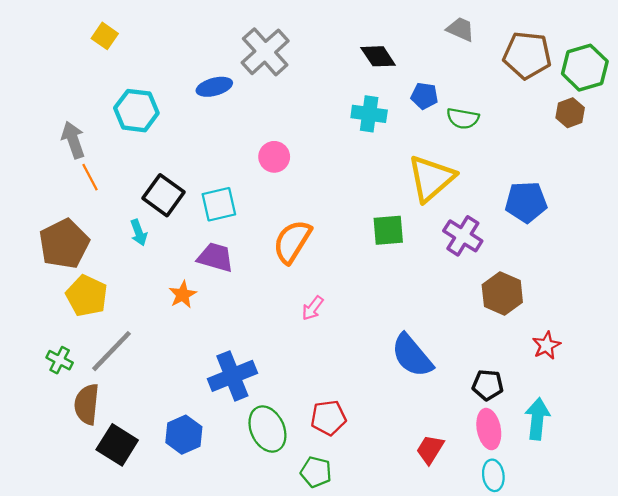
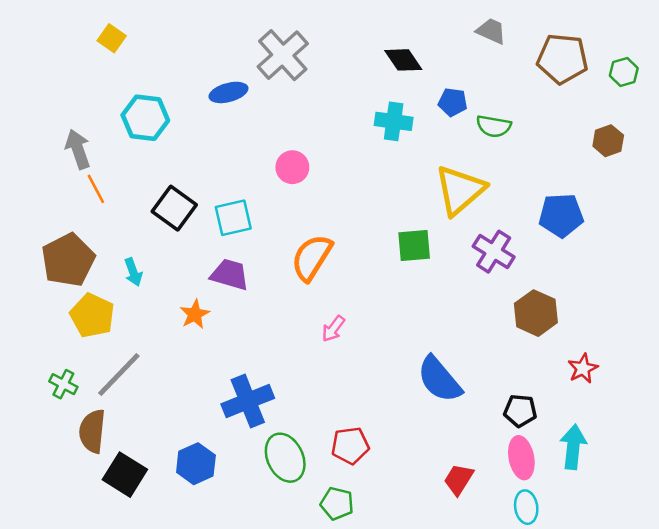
green hexagon: (585, 68) -> (624, 72), size x0.6
brown hexagon: (570, 113) -> (608, 141), moved
cyan arrow: (139, 232) -> (133, 272), moved

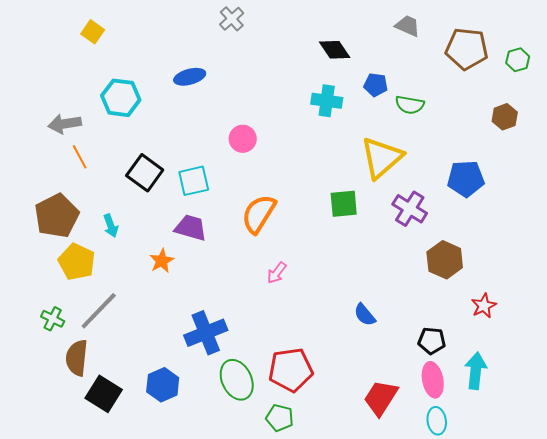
gray cross: (283, 55) -> (232, 19), moved, size x0.6
gray arrow: (78, 149) -> (65, 124), turned -80
blue semicircle: (439, 379) -> (365, 315), size x0.6
red pentagon: (350, 446) -> (291, 370), size x1.4
red trapezoid: (459, 479) -> (381, 398), size x1.4

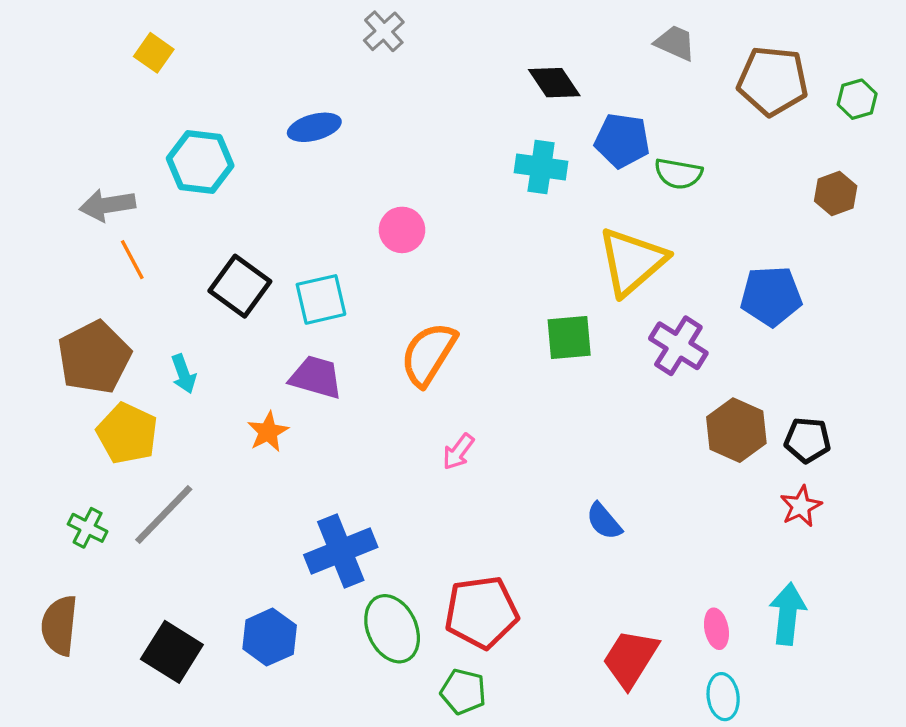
blue pentagon: (376, 85) -> (622, 141), size x1.4
black pentagon: (432, 341) -> (807, 440), moved
brown semicircle: (77, 358) -> (59, 625), moved
pink ellipse: (433, 380) -> (716, 629), size x0.7

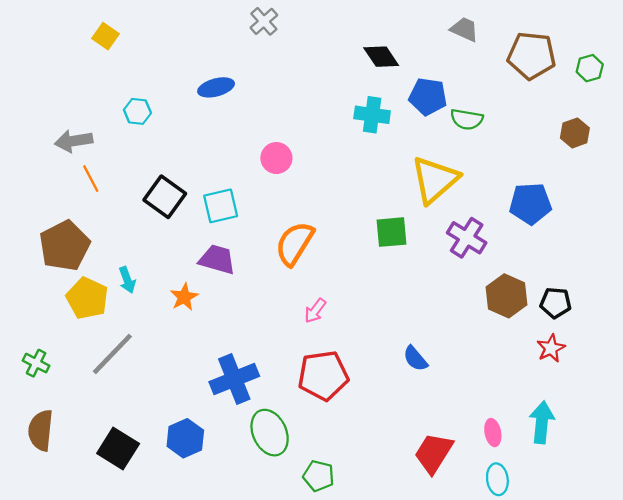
cyan hexagon: (200, 162) -> (137, 111), size x0.6
cyan arrow: (184, 374) -> (127, 280), moved
green cross: (88, 528) -> (36, 363), moved
red pentagon: (481, 612) -> (323, 376), moved

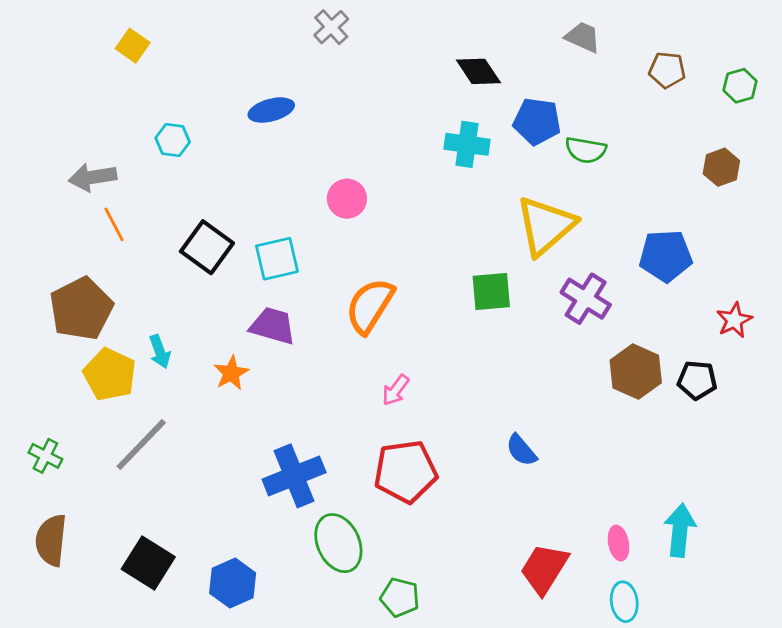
brown pentagon: (532, 56) -> (667, 70), size x0.6
red star: (551, 348) -> (734, 320), moved
blue hexagon: (185, 438) -> (233, 583), moved

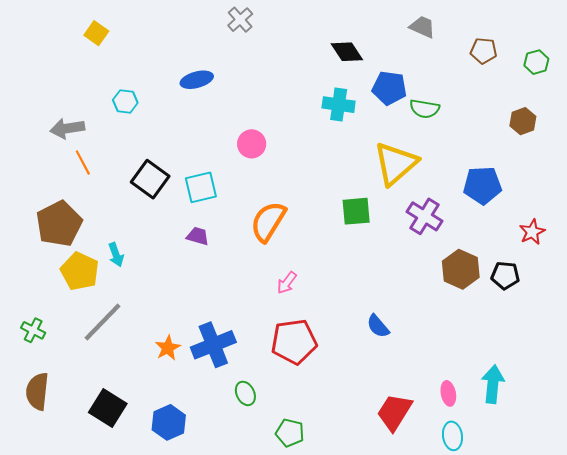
purple trapezoid: (273, 326) -> (198, 236), size x0.7
orange star: (231, 373) -> (168, 348), moved
green ellipse: (338, 543) -> (245, 393), size x0.6

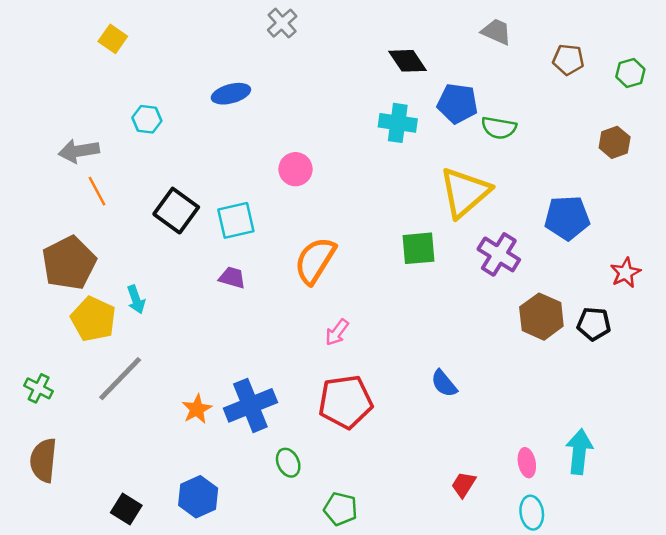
black square: (108, 408) -> (126, 509), moved, size x0.7
red trapezoid: (394, 412) -> (464, 485), size x0.6

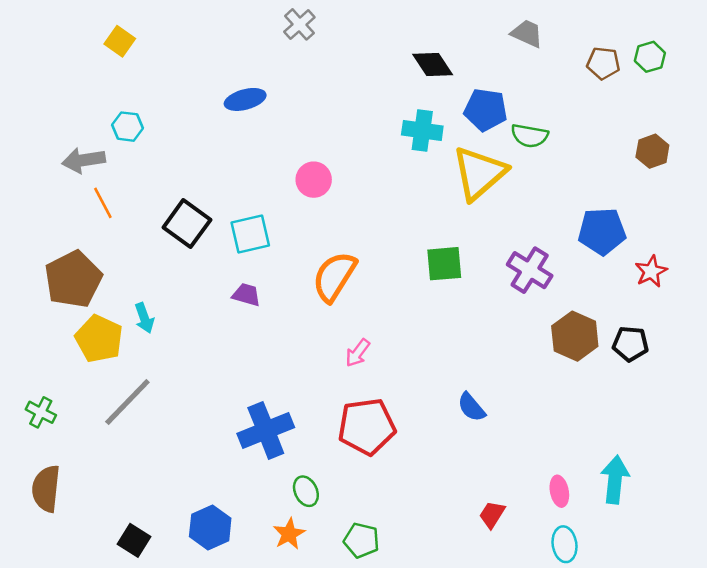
green hexagon: (630, 73) -> (650, 57), moved
cyan hexagon: (147, 119) -> (127, 127), moved
yellow triangle: (465, 192) -> (479, 173), moved
red star: (625, 273) -> (651, 271), moved
orange star: (197, 409) -> (289, 534), moved

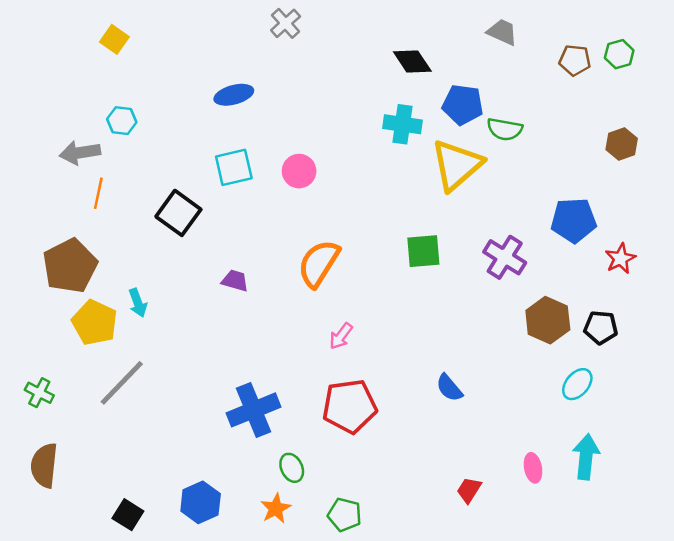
orange line: (103, 203) -> (98, 193), turned 40
cyan square: (250, 234) -> (234, 167), moved
cyan ellipse: (565, 544) -> (577, 384), moved, turned 48

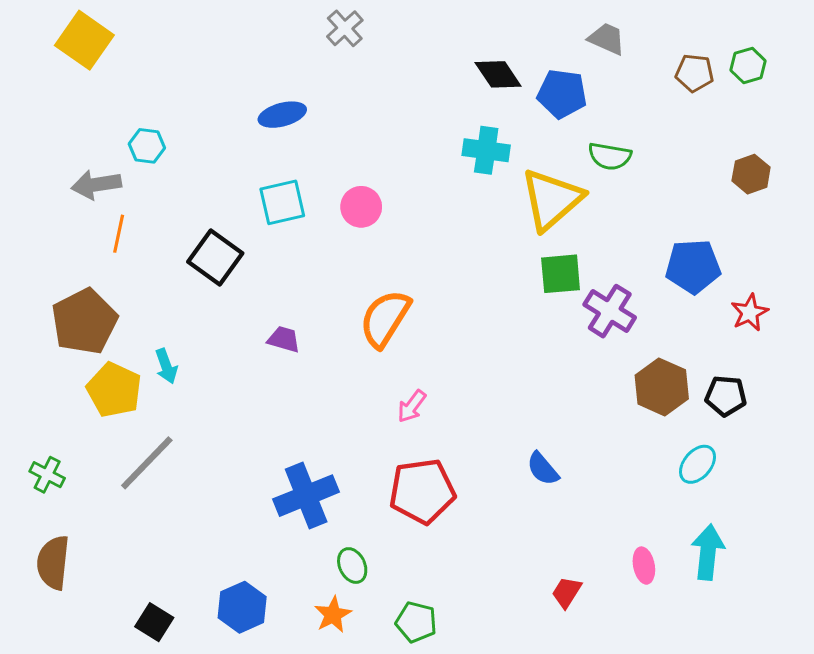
yellow square: (114, 39) -> (84, 40), moved, size x1.6
blue pentagon: (463, 105) -> (562, 94), moved
green square: (423, 251) -> (561, 274), moved

